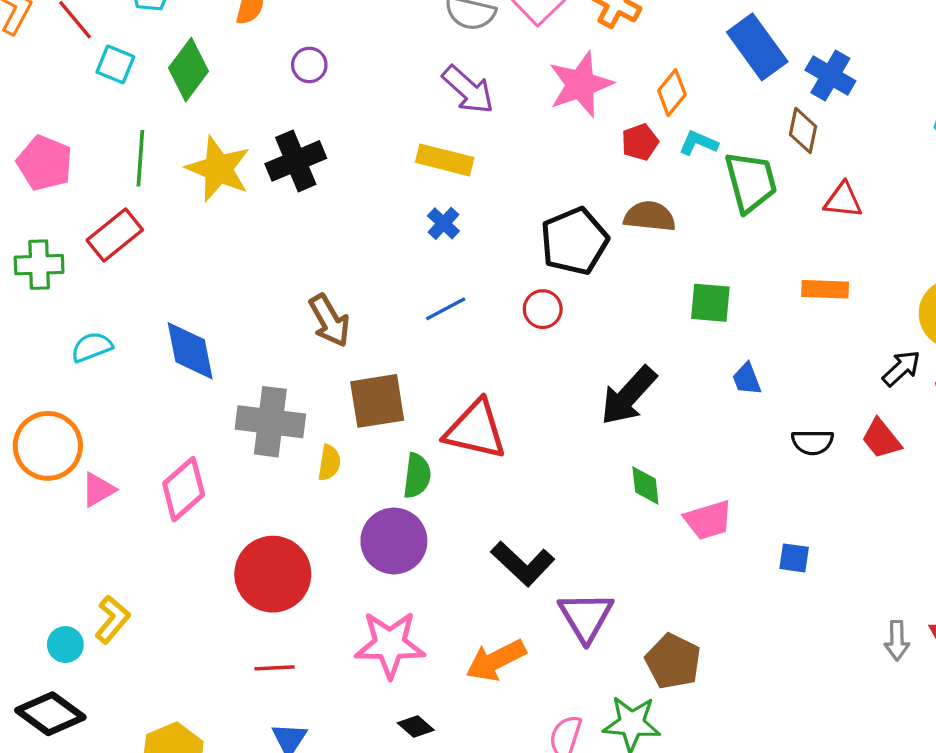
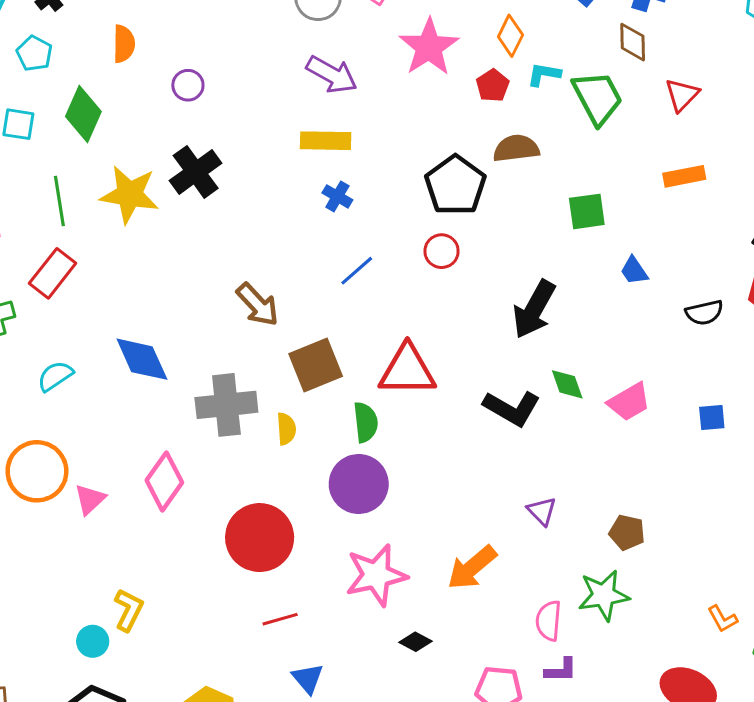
red triangle: (843, 200) -> (682, 95), turned -39
black L-shape: (523, 564) -> (512, 408), moved
purple triangle: (586, 617) -> (542, 511), size x0.6
brown pentagon: (673, 661) -> (627, 532), size x0.7

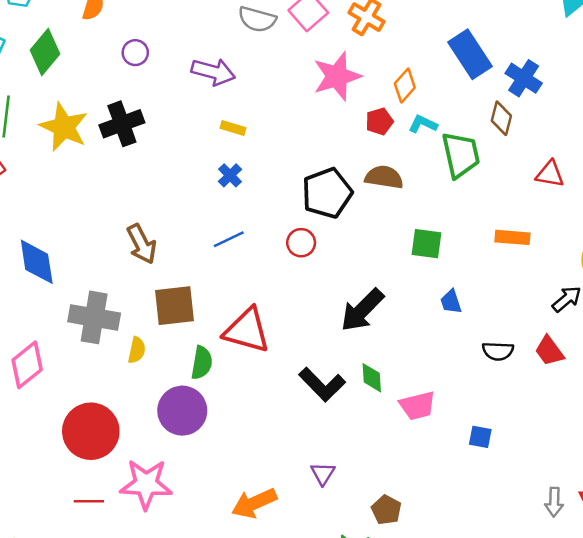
purple arrow: (332, 75) -> (213, 72), moved, turned -30
red triangle: (682, 95) -> (550, 174), moved, turned 40
yellow rectangle: (326, 141) -> (233, 128), size x0.6
pink star: (376, 575) -> (146, 484), moved

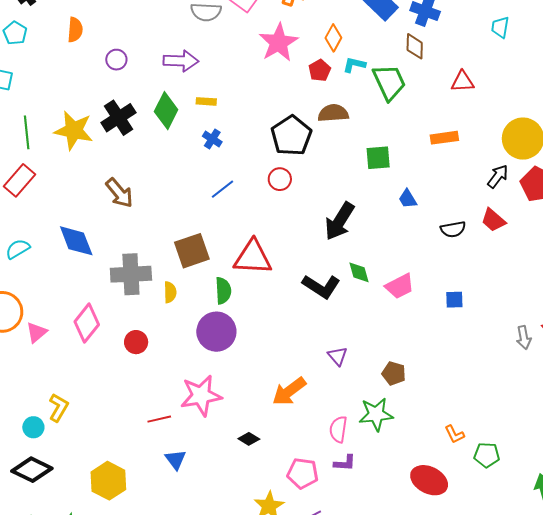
green diamond: (45, 52) -> (166, 111), moved
brown arrow: (142, 244) -> (119, 193), moved
red circle: (91, 431) -> (136, 342), moved, size x0.5

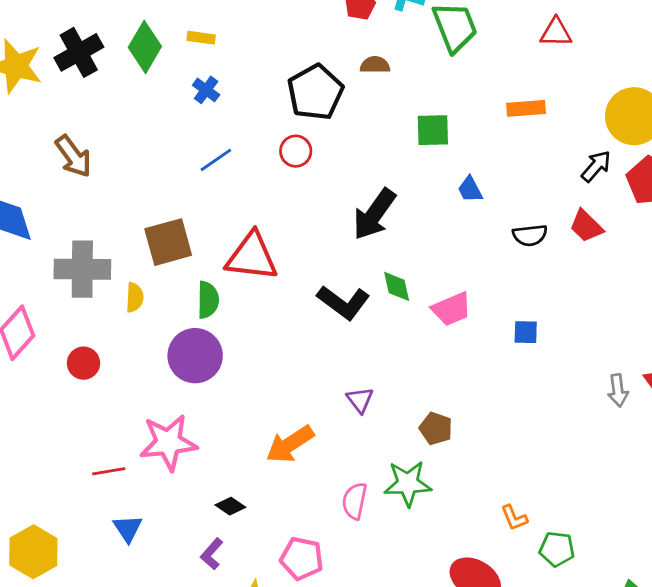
brown semicircle: (333, 113) -> (375, 65), size x0.7
purple L-shape: (345, 463) -> (212, 554), moved, turned 125

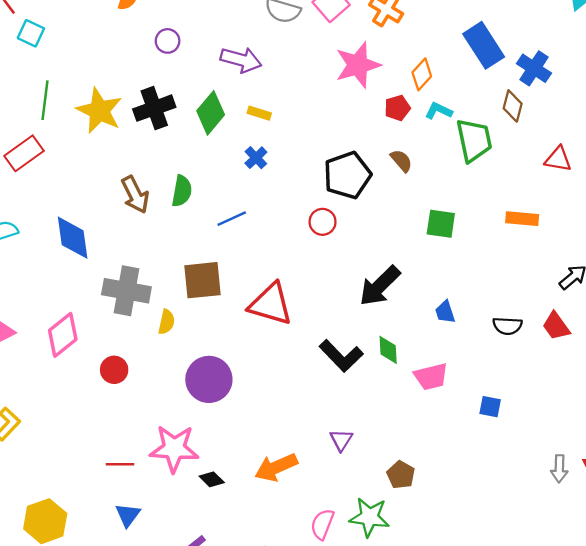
brown semicircle: (375, 65) -> (401, 161), turned 40
blue line: (216, 160) -> (232, 219), moved
blue trapezoid: (470, 189) -> (445, 312), moved
green semicircle: (208, 300) -> (182, 191), moved
black diamond: (230, 506) -> (212, 479), moved

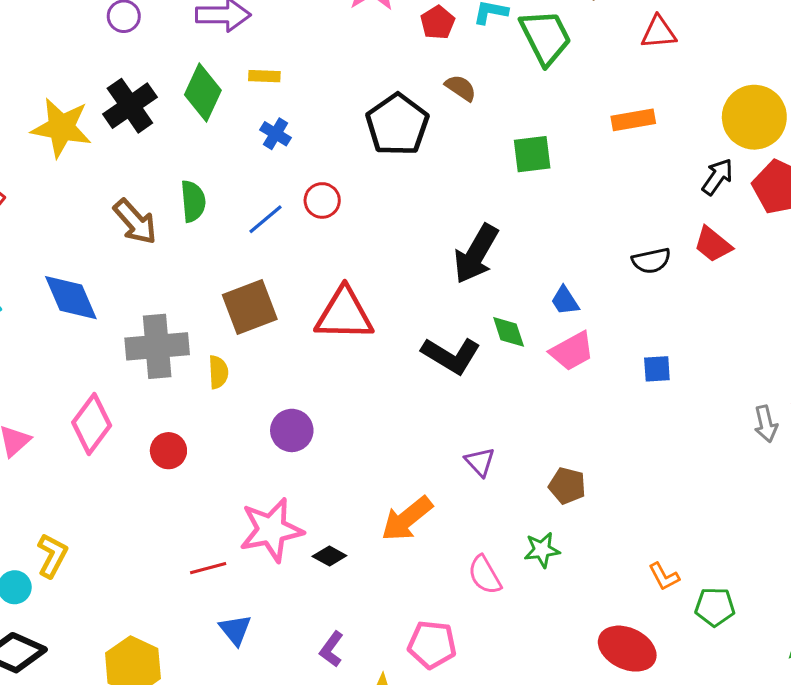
red circle: (323, 222) -> (322, 200), moved
blue trapezoid: (445, 312) -> (565, 301), moved
purple circle: (209, 379) -> (292, 430), size x0.7
green star: (369, 517) -> (542, 550), size x0.7
pink semicircle: (322, 524) -> (485, 575), turned -36

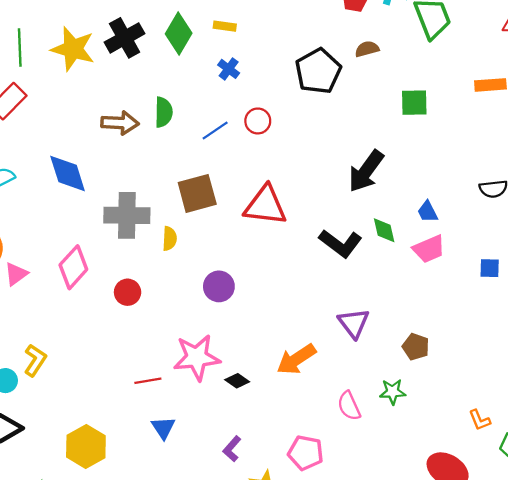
brown semicircle: (461, 88) -> (367, 49), turned -55
brown arrow: (135, 222) -> (120, 123), turned -51
purple triangle: (480, 462) -> (354, 323), size x1.4

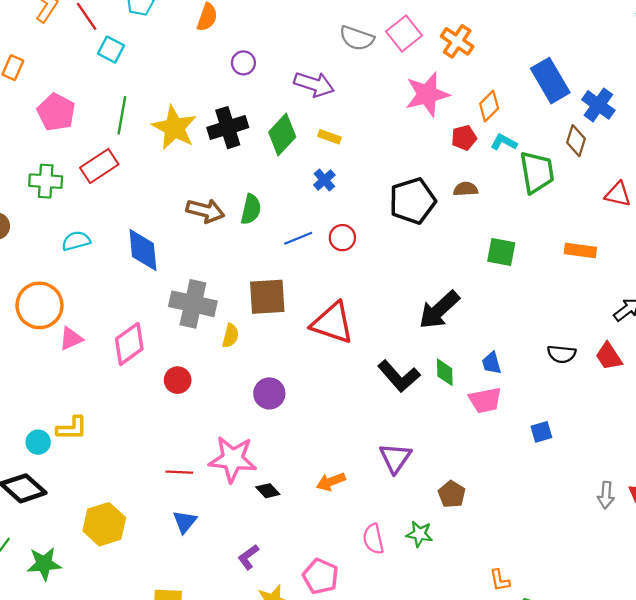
blue square: (490, 268) -> (541, 432), turned -30
orange arrow: (296, 359) -> (331, 482), size x0.7
yellow L-shape: (35, 360) -> (72, 428), turned 44

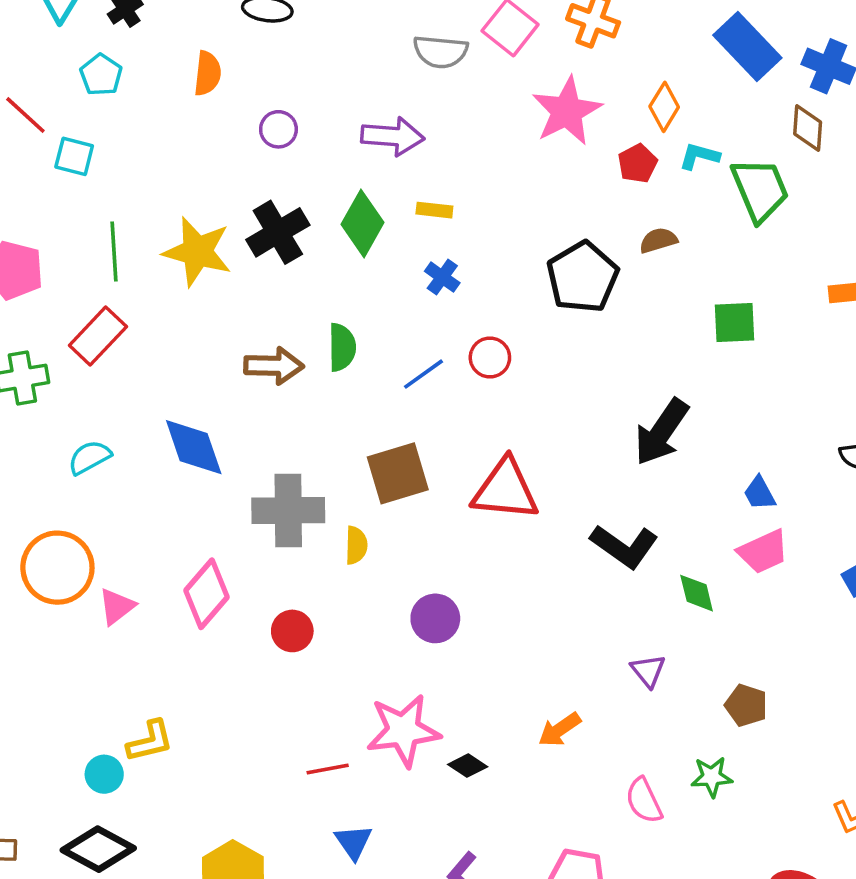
green diamond: (445, 372) -> (697, 593), moved
purple triangle: (395, 458) -> (648, 671), size x0.7

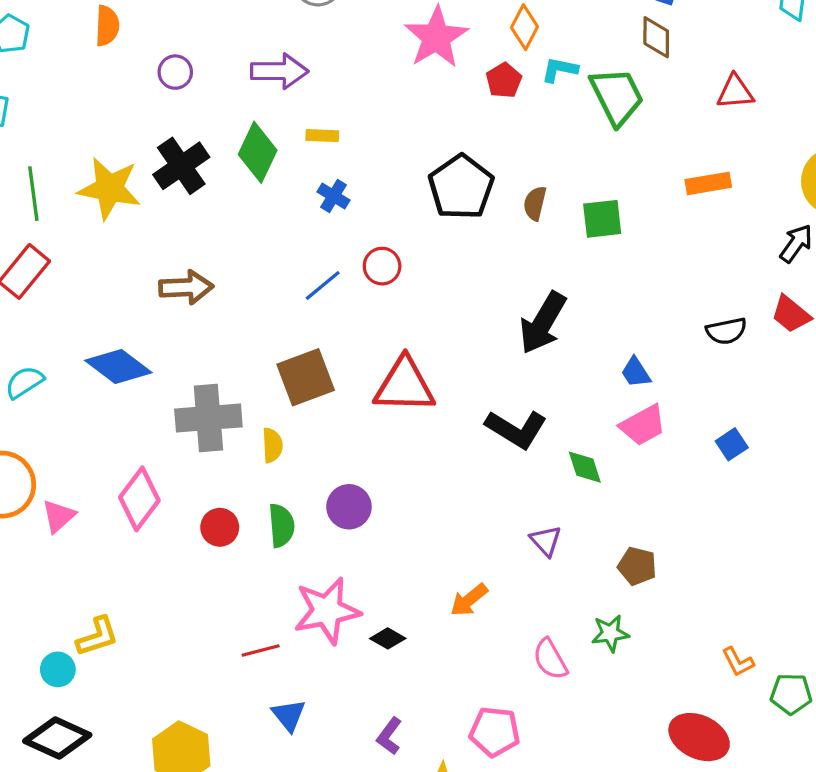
brown semicircle: (658, 240) -> (535, 203), moved, turned -56
green semicircle: (342, 347) -> (281, 526), moved
blue diamond: (194, 447) -> (118, 366), turned -30

